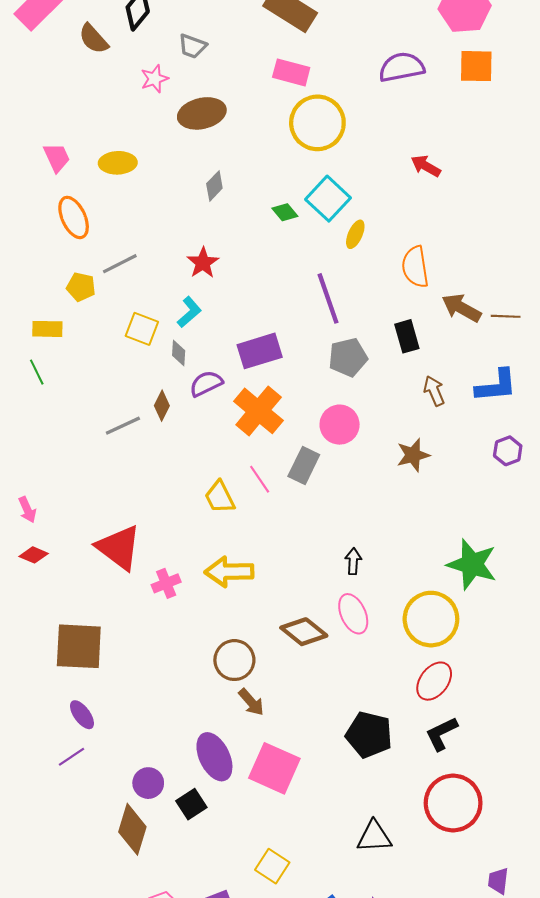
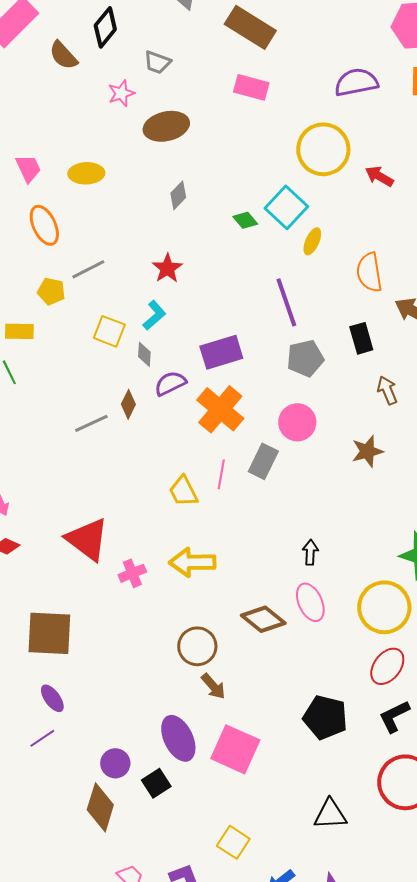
yellow circle: (317, 123) -> (323, 149), moved
pink line: (260, 479) -> (221, 474), turned 44

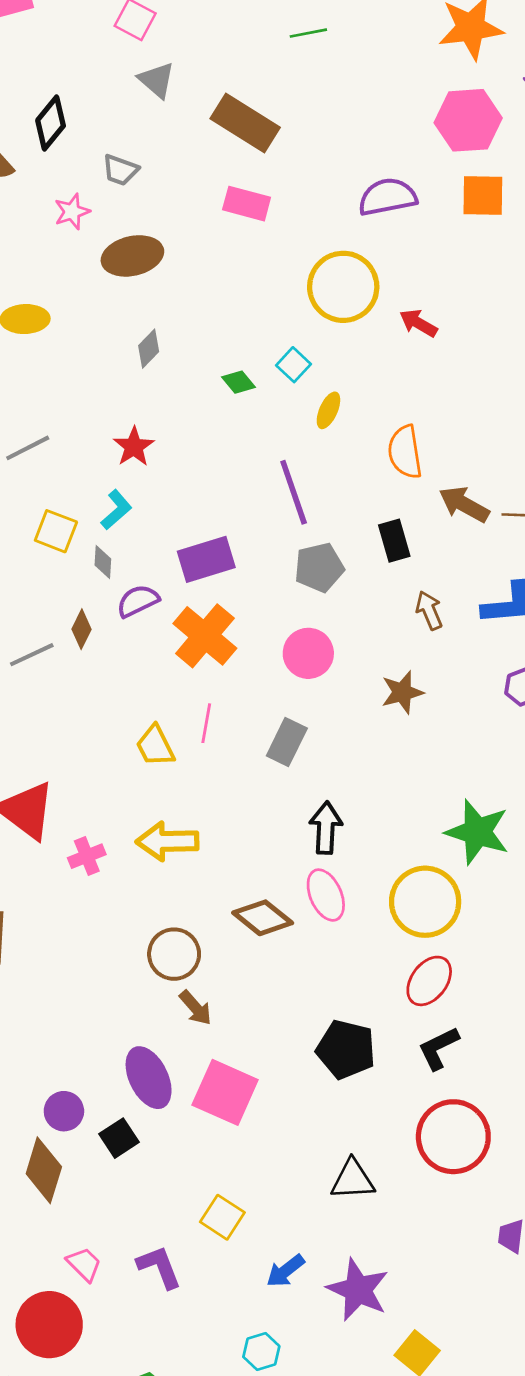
cyan square: (286, 207) -> (294, 365), size x0.6
gray rectangle: (263, 461) -> (287, 742), moved
black arrow: (310, 552) -> (326, 828), size x1.5

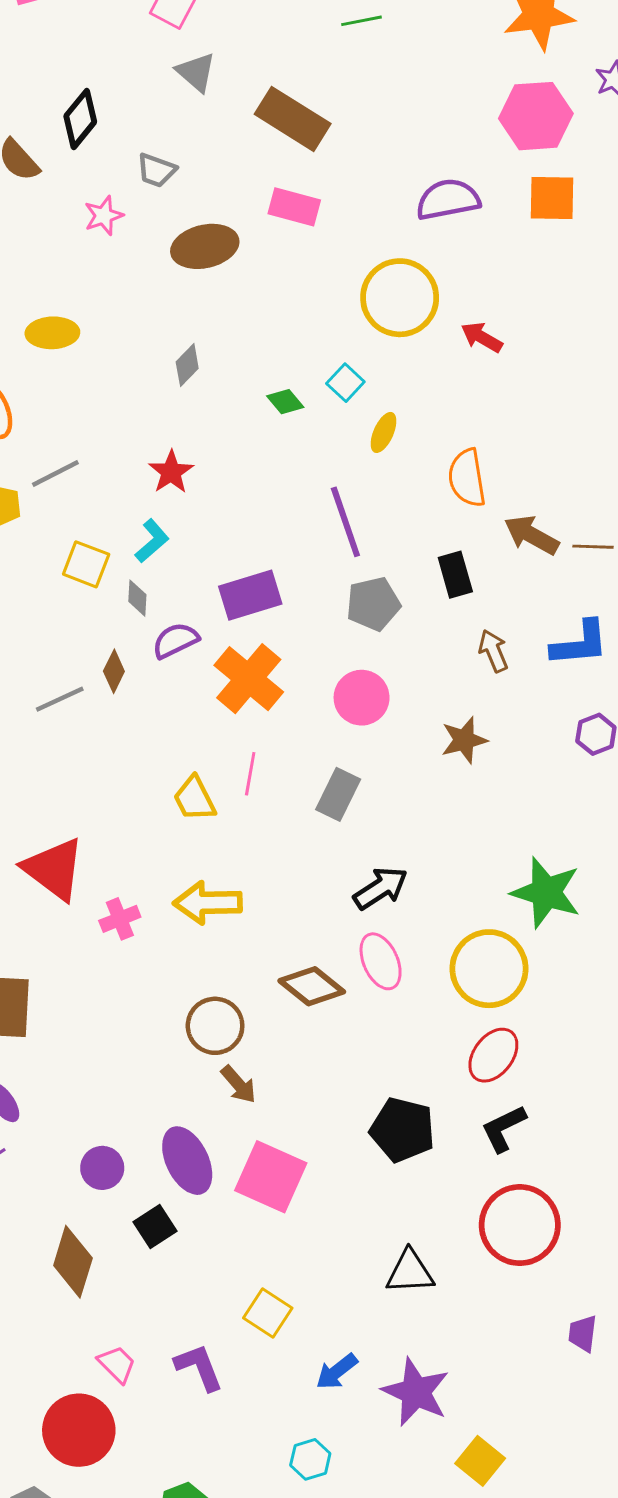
brown ellipse: (132, 256) -> (205, 246), moved
black arrow: (326, 828) -> (381, 888), turned 54
purple circle: (64, 1111) -> (102, 1168), moved

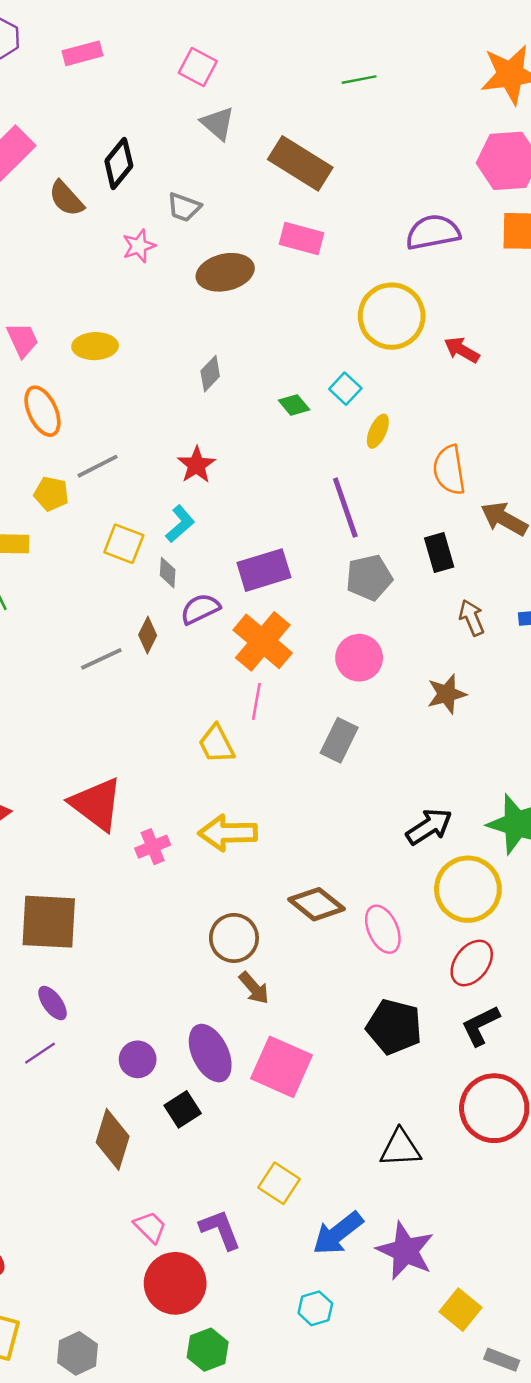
pink line: (250, 774) -> (256, 701), moved
black arrow: (381, 888) -> (429, 827), moved
pink ellipse: (381, 961) -> (383, 929), moved
blue arrow: (337, 1372) -> (338, 1233), size x1.4
red circle: (79, 1430) -> (175, 1283), moved

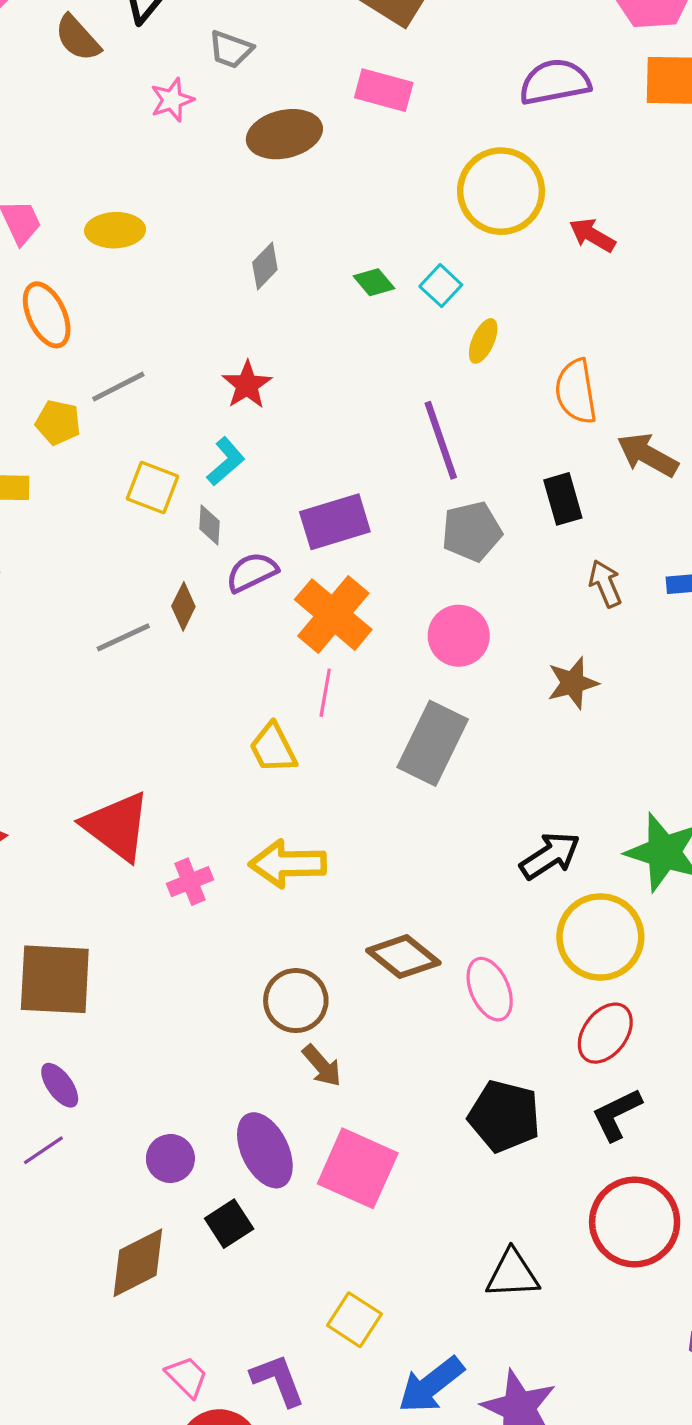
green diamond: (294, 405) -> (374, 282), moved
gray rectangle: (339, 740) -> (433, 743), size x1.4
brown diamond: (113, 1139) -> (138, 1263), turned 46

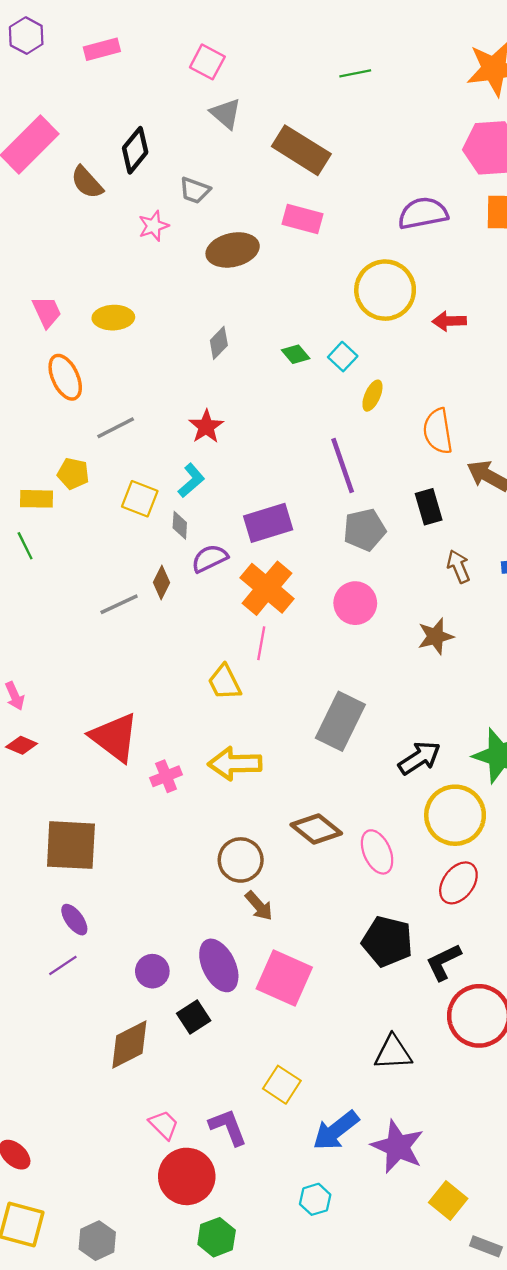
red arrow: (592, 235) -> (449, 321), turned -32
yellow pentagon: (58, 422) -> (73, 474), moved
gray rectangle: (433, 743) -> (340, 721), moved
black L-shape: (617, 1115) -> (444, 962), moved

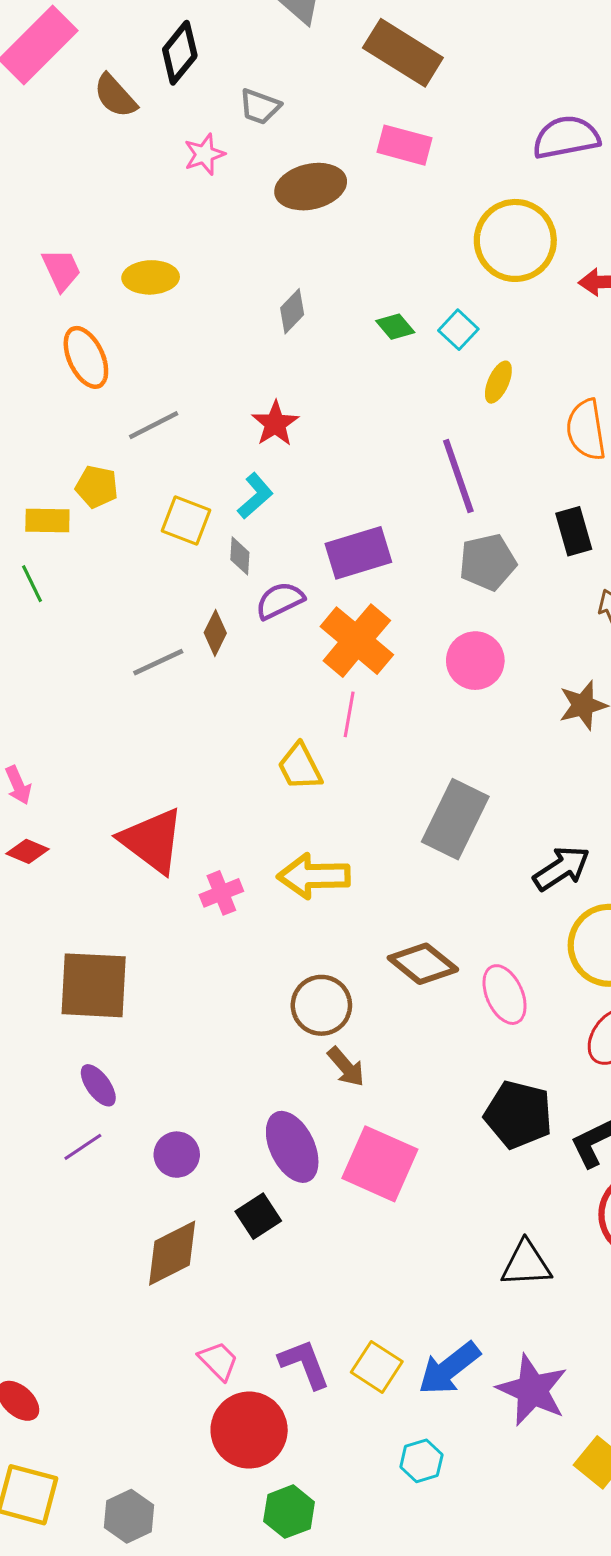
purple circle: (152, 971) -> (177, 1155), moved
yellow square: (282, 1085) -> (377, 1367), moved

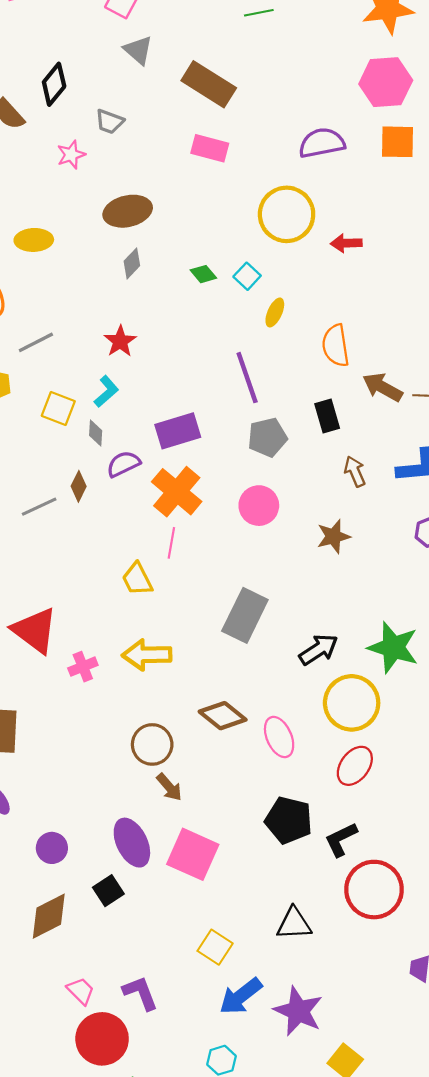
brown ellipse: (311, 187) -> (128, 211), moved
yellow square: (377, 1367) -> (215, 947), moved

